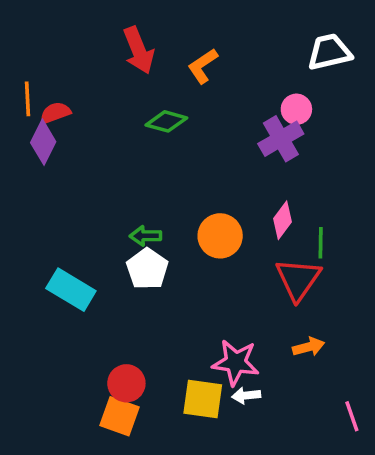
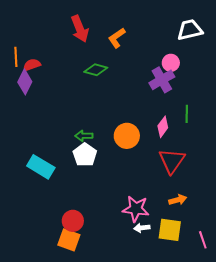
green line: (321, 243) -> (187, 114), moved
yellow square: (203, 399) -> (170, 230), moved

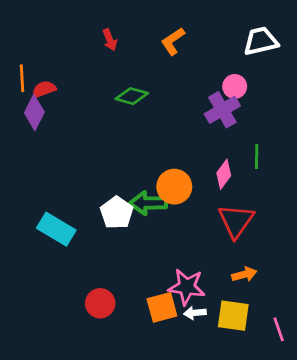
red arrow: (80, 29) -> (110, 40), size x0.6
orange L-shape: (117, 38) -> (173, 41), moved
green arrow: (84, 136) -> (148, 203), moved, size x1.5
orange square: (69, 240) -> (162, 307), moved, turned -35

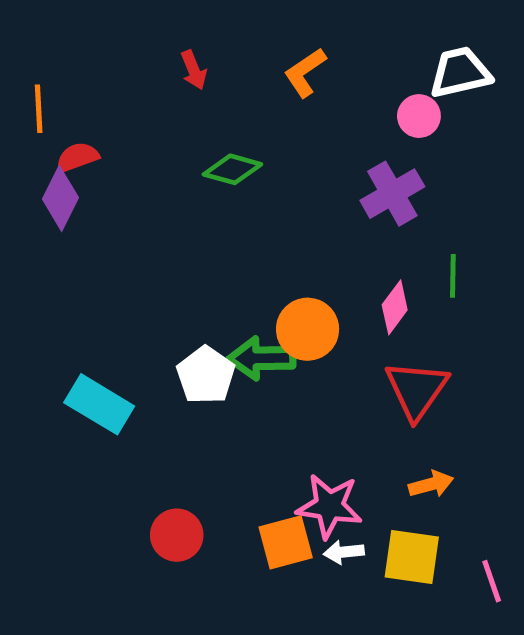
orange line: (22, 78) -> (39, 109), moved
pink circle: (235, 86) -> (419, 116), moved

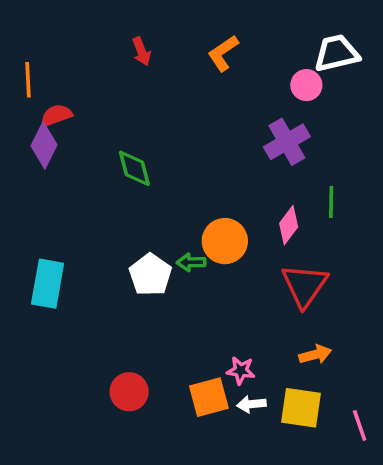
green diamond: (232, 169) -> (134, 168), moved, turned 60
green arrow: (261, 358) -> (191, 262), size x0.6
cyan rectangle: (99, 404) -> (48, 284), moved, turned 69
pink star: (329, 506) -> (241, 370), size x0.6

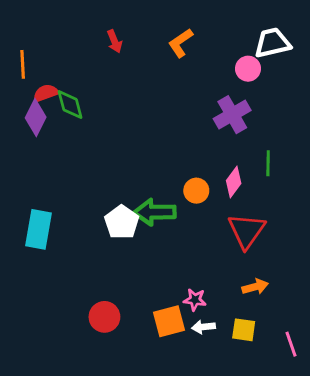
green diamond: (134, 168) -> (70, 105), moved
orange circle: (225, 241) -> (196, 191), moved, size x0.7
green arrow: (191, 262) -> (155, 212), size x1.8
yellow square: (301, 408) -> (244, 330), size x0.7

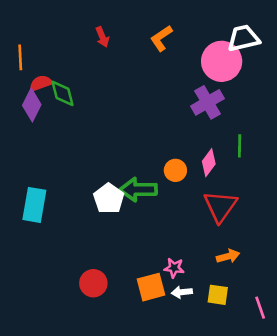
pink circle: (248, 69) -> (222, 61), size x1.8

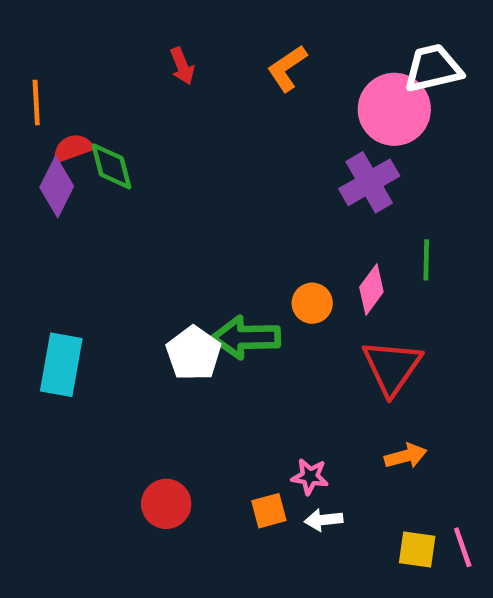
orange square: (151, 287) -> (269, 511), size x0.7
yellow square: (218, 295) -> (417, 550), moved

